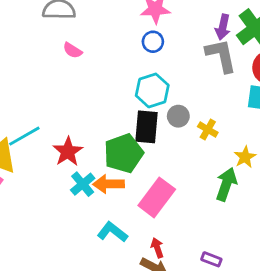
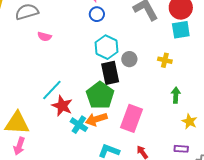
yellow cross: (208, 130) -> (165, 60), moved
cyan line: (24, 136) -> (52, 90), moved
yellow star: (245, 157) -> (189, 121), moved
green arrow: (226, 184) -> (176, 95), size x0.7

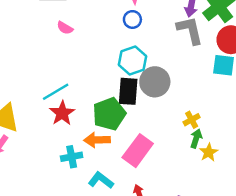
gray circle: (129, 59) -> (155, 82), size x1.6
yellow cross: (165, 60) -> (192, 120), moved, turned 32
yellow star: (189, 121) -> (209, 152), moved
cyan cross: (79, 125) -> (72, 157), moved, turned 30

